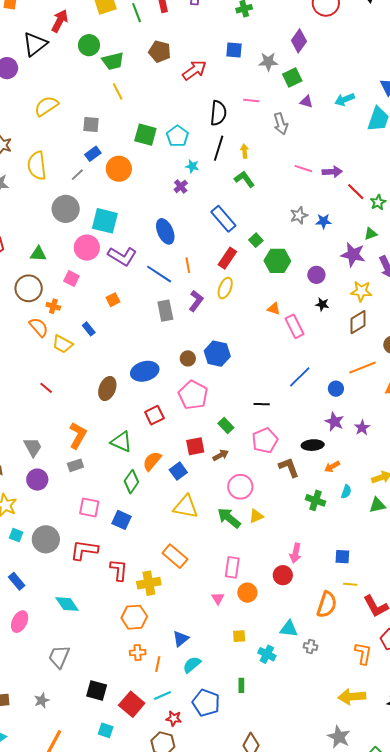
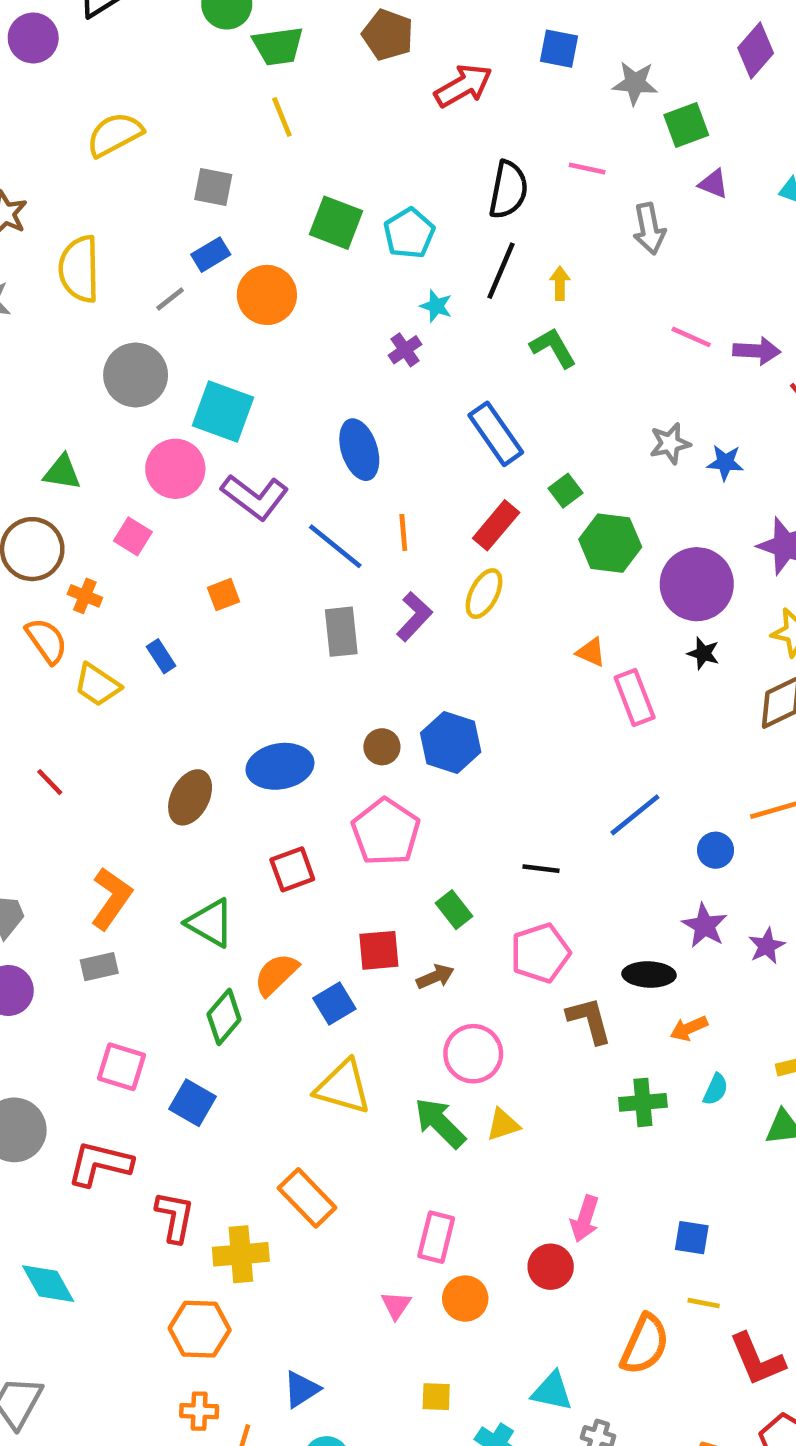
purple diamond: (299, 41) -> (756, 50), moved
purple circle: (316, 275) -> (697, 584), size x1.8
green cross: (315, 500) -> (643, 1102), turned -30

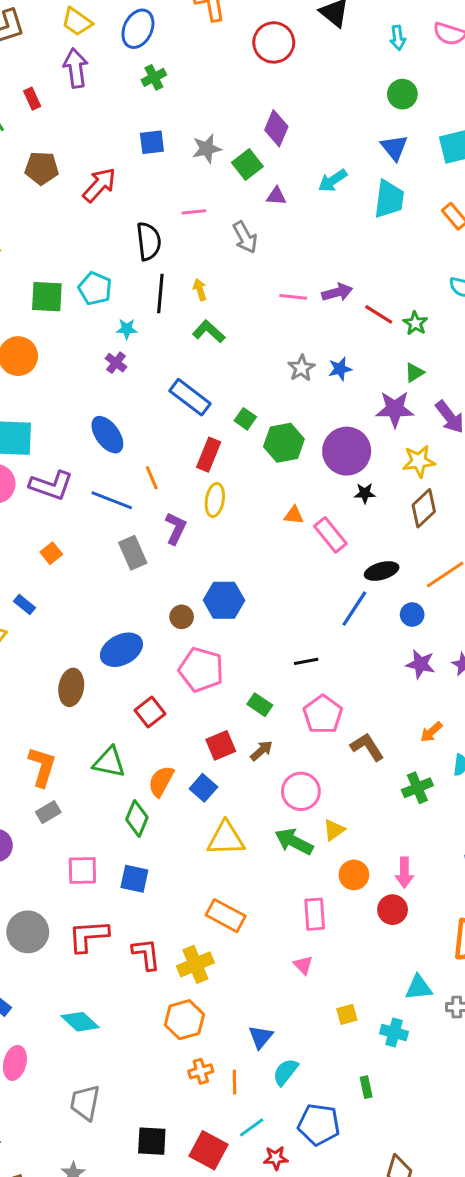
purple diamond: (756, 50) -> (276, 128), moved
black ellipse: (649, 974) -> (382, 571), moved
orange circle: (465, 1299) -> (354, 875), moved

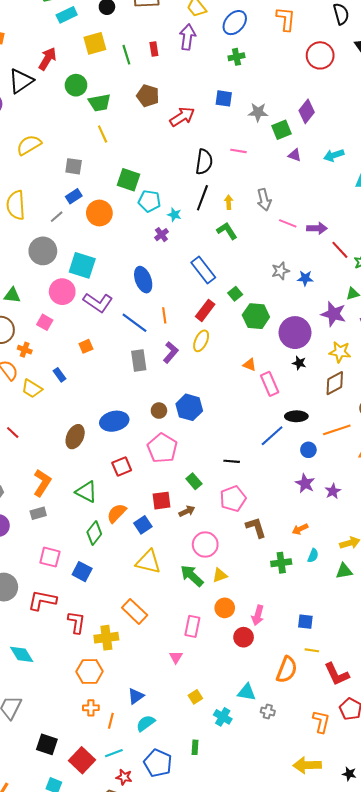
gray arrow: (245, 237) -> (264, 200), moved
cyan pentagon: (95, 289) -> (149, 201), moved, turned -30
yellow square: (347, 1014) -> (195, 697), turned -32

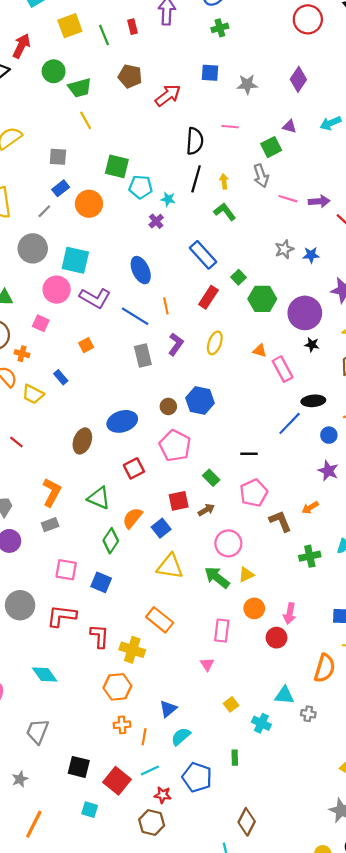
green square: (281, 130) -> (271, 147), moved
yellow ellipse: (201, 341) -> (215, 343), moved
orange arrow: (300, 529) -> (310, 508), moved
yellow cross: (106, 638) -> (132, 650), turned 30

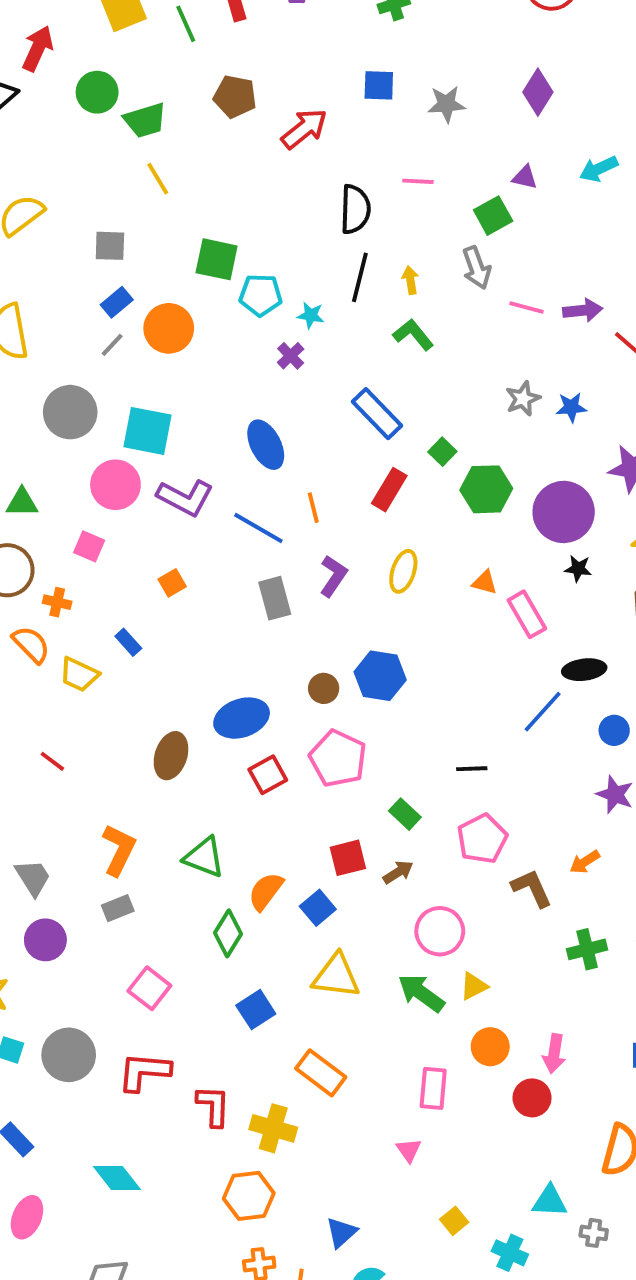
gray line: (44, 211) -> (112, 345), moved
red square: (134, 468) -> (268, 775), moved
pink square: (66, 570) -> (149, 988), turned 30
blue square: (101, 582) -> (256, 1010), moved, turned 36

